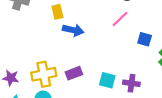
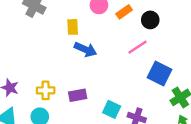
blue square: (145, 39) -> (159, 73), size x1.5
yellow cross: (44, 74) -> (46, 90), size x0.7

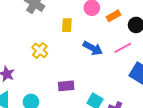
blue arrow: (85, 49) -> (93, 48), moved
yellow cross: (46, 90) -> (40, 50), moved, turned 35

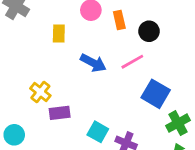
orange rectangle: (113, 16) -> (119, 20), turned -72
yellow cross: (40, 50) -> (40, 92), moved

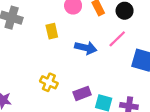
purple rectangle: (60, 113) -> (82, 93), moved

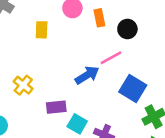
blue arrow: (86, 48) -> (87, 75), moved, turned -60

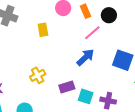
pink line: (111, 58) -> (92, 33), moved
yellow cross: (23, 85) -> (38, 75), turned 35

